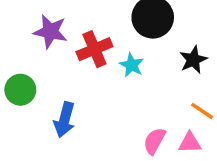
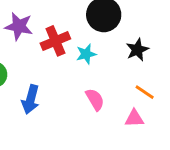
cyan star: (132, 65) -> (86, 54), turned 30
pink semicircle: (154, 141) -> (95, 99), moved, turned 120

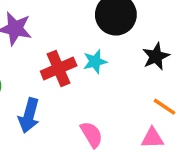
red cross: (55, 41) -> (59, 68), moved
pink semicircle: (95, 99) -> (92, 135), moved

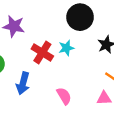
red cross: (59, 68) -> (42, 53), turned -35

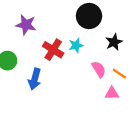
pink semicircle: (64, 96) -> (99, 69), moved

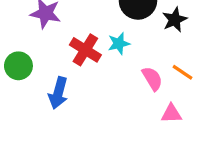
black star: (114, 42) -> (175, 20), moved
orange line: (119, 74) -> (183, 72), moved

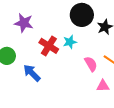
blue arrow: (58, 93) -> (32, 73), turned 120

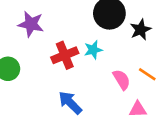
red cross: (49, 46) -> (65, 55), turned 36
blue arrow: (32, 73) -> (70, 103), moved

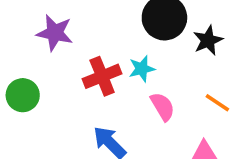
pink semicircle: (122, 80) -> (163, 107), moved

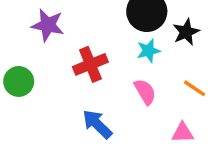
cyan star: (142, 69) -> (148, 51), moved

